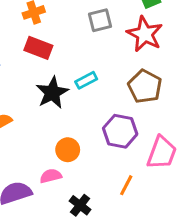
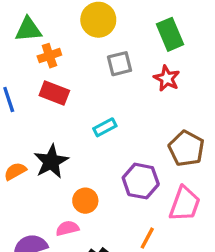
red star: (145, 34) -> (167, 78), size x0.7
brown pentagon: (145, 86) -> (186, 148), moved
black star: (52, 93) -> (51, 161), moved

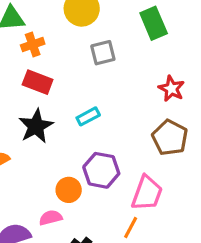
red star: (167, 78) -> (172, 89), moved
black star: (51, 161) -> (36, 126), moved
purple hexagon: (141, 181) -> (101, 170), moved
pink trapezoid: (185, 204) -> (147, 193), moved

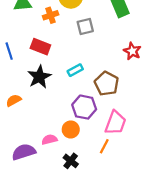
orange cross: (33, 45) -> (51, 15), moved
brown pentagon: (170, 138) -> (107, 84), moved
orange circle: (69, 190) -> (71, 129), moved

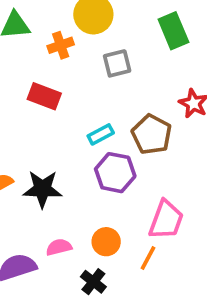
black star: (39, 77) -> (42, 189), moved, turned 30
brown pentagon: (107, 84) -> (152, 134), moved
purple hexagon: (84, 107) -> (115, 173), moved
orange circle: (71, 129) -> (106, 242), moved

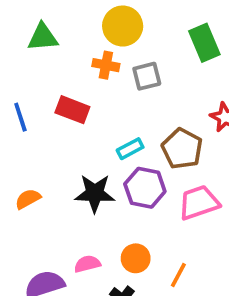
orange cross: (61, 45) -> (106, 65), moved, turned 30
black star: (42, 189) -> (95, 193), moved
pink trapezoid: (166, 220) -> (199, 203), moved, turned -129

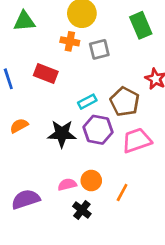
orange semicircle: (28, 199) -> (19, 126), moved
pink semicircle: (87, 264) -> (67, 185), moved

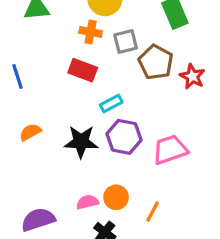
red rectangle: (46, 73) -> (83, 70), moved
brown pentagon: (125, 102) -> (156, 62), moved

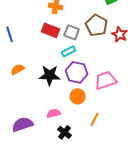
gray square: (126, 42) -> (72, 32), moved, turned 35
orange circle: (116, 197) -> (78, 96), moved

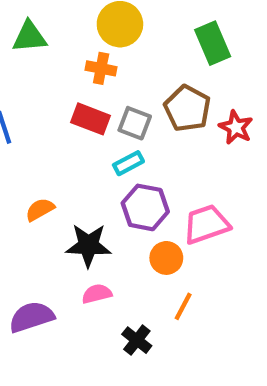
orange semicircle: (18, 69) -> (40, 210), moved
black star: (50, 75) -> (88, 245), moved
orange circle: (78, 96) -> (166, 258), moved
black cross: (65, 132) -> (137, 340), moved

